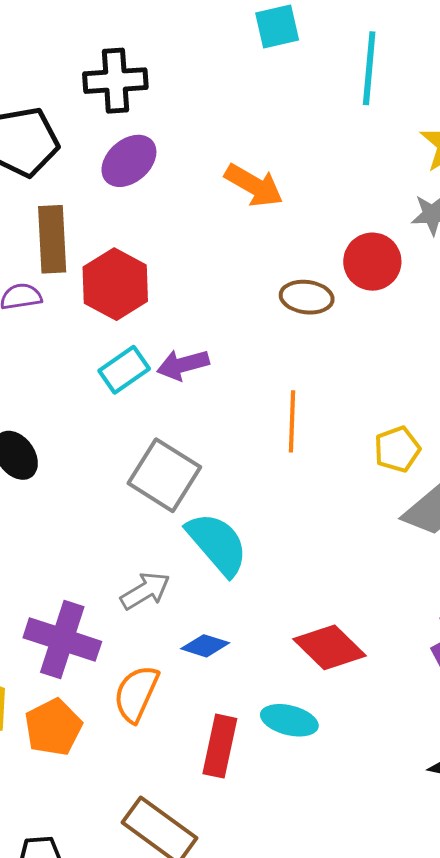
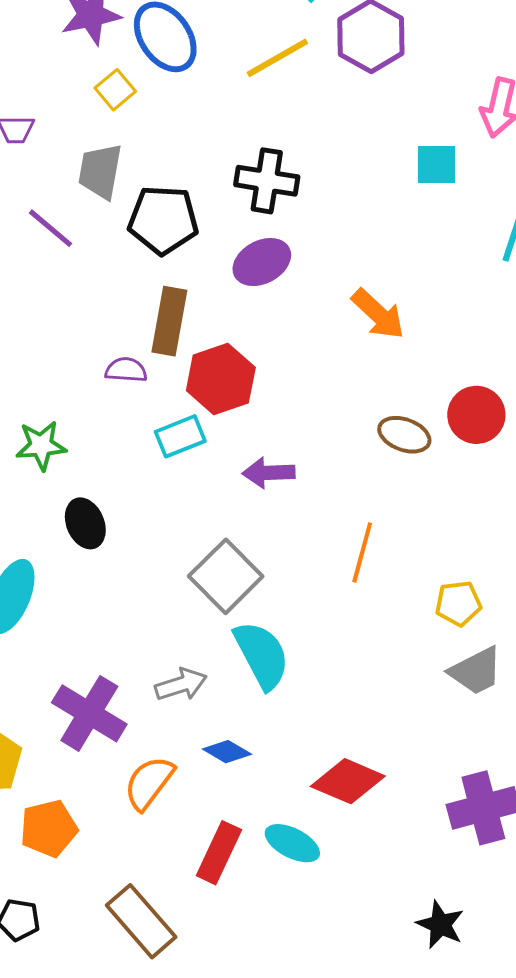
cyan rectangle: (124, 370) -> (180, 436), moved
red diamond: (329, 647) -> (348, 781), turned -34
orange pentagon: (53, 727) -> (49, 828), moved

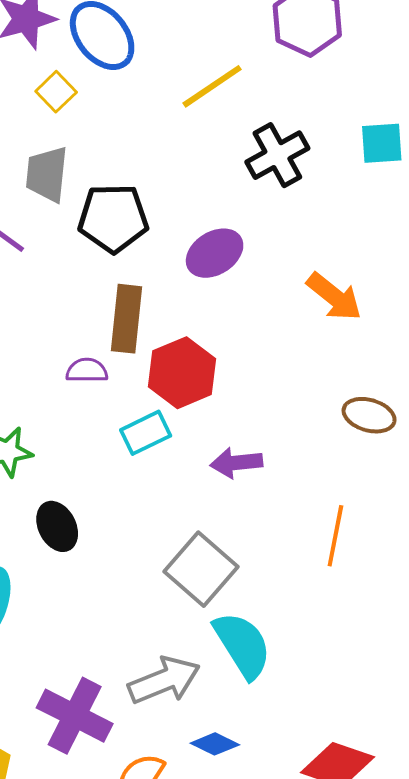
yellow line: (277, 58) -> (212, 86), moved
black cross: (267, 181) -> (277, 155), moved, turned -34
gray arrow: (181, 685) -> (164, 680), size x1.4

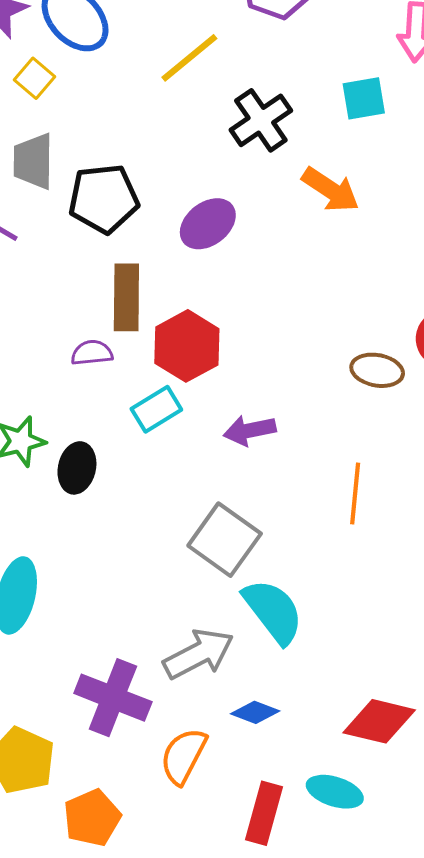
orange arrow: (334, 297) -> (331, 190), moved
black ellipse: (57, 526) -> (77, 468), moved, turned 45

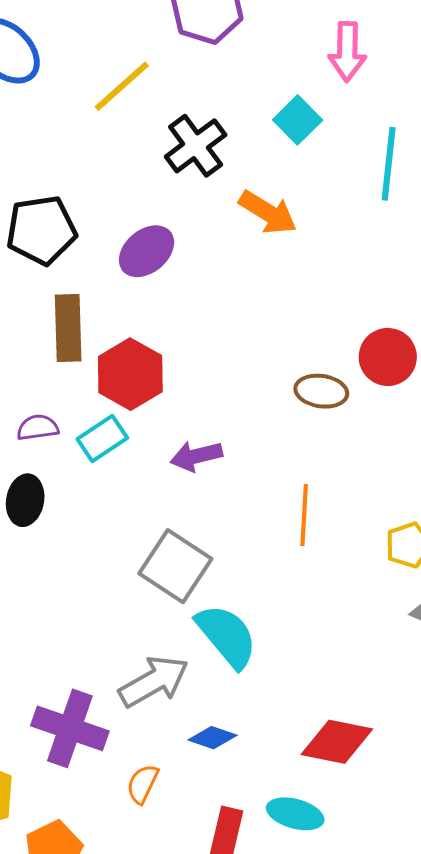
cyan square: (364, 98) -> (298, 120), turned -33
purple semicircle: (92, 353) -> (38, 428), moved
orange semicircle: (183, 756) -> (143, 784), size x0.7

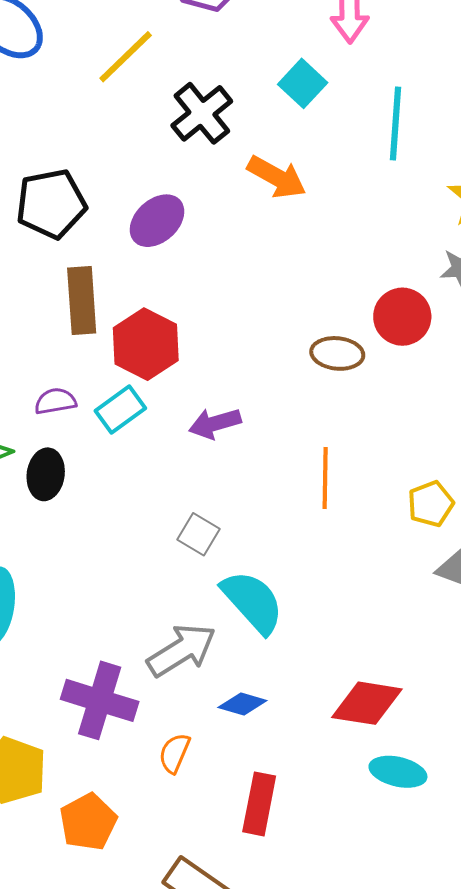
gray square: (175, 566) -> (198, 534), size x0.6
cyan ellipse: (295, 814) -> (398, 772), moved

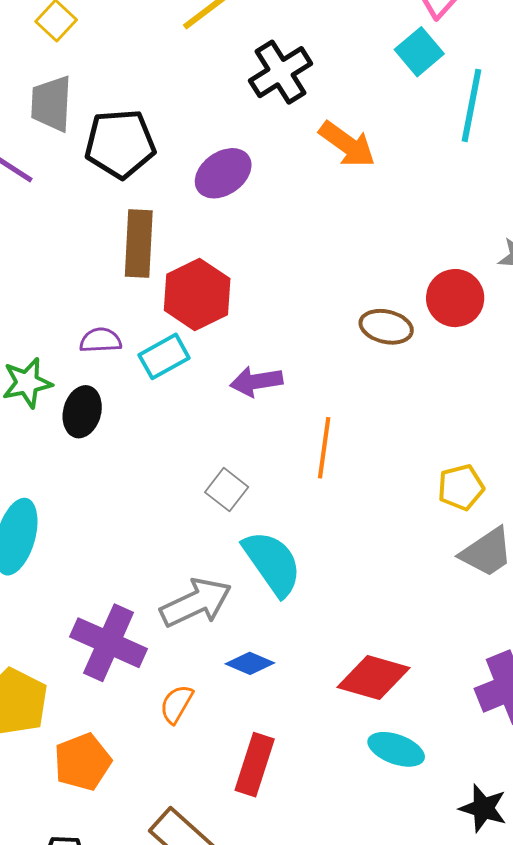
cyan square: (303, 83) -> (419, 52), moved
orange line: (325, 478) -> (324, 448), moved

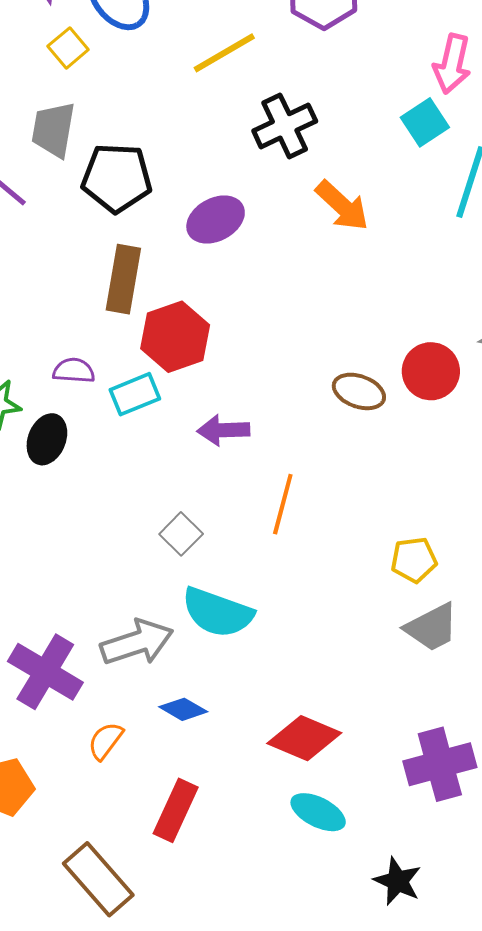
cyan semicircle: (272, 563) -> (217, 612), turned 138

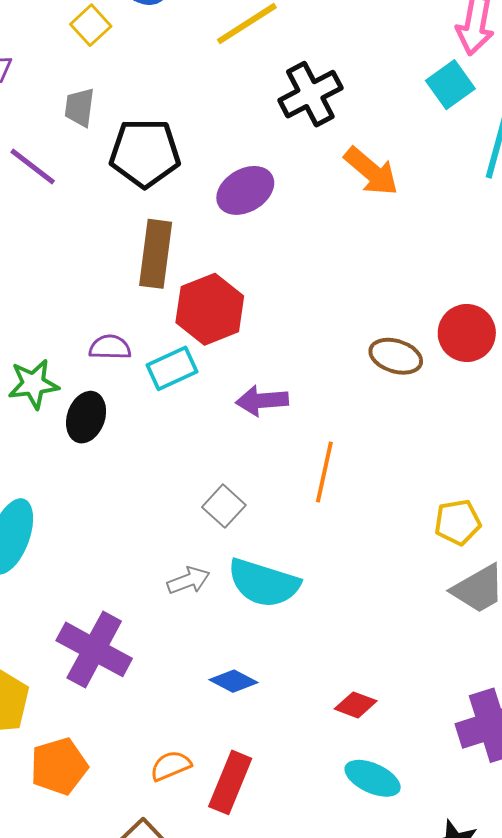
gray trapezoid: (53, 130) -> (80, 107), size x0.7
gray arrow: (137, 642) -> (188, 581), moved, size x0.6
red diamond: (304, 738) -> (356, 705), size x0.6
orange semicircle: (106, 741) -> (171, 766), moved, turned 33

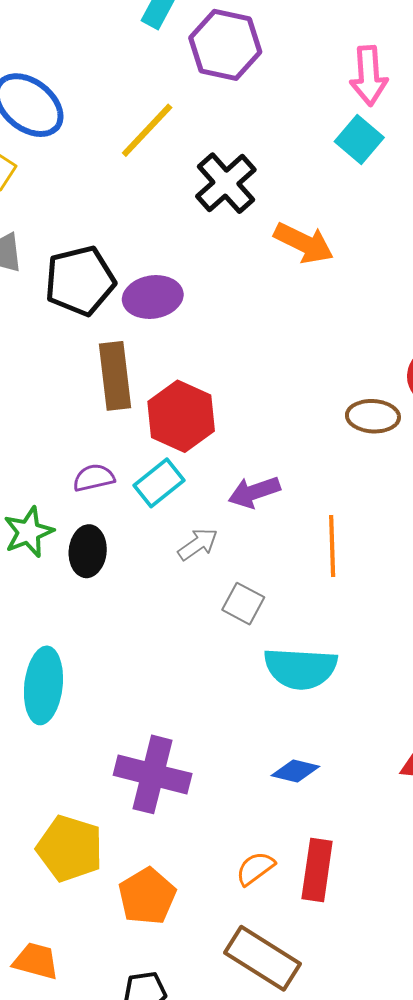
purple ellipse: (245, 190) -> (153, 297), moved, turned 36
gray arrow: (188, 581) -> (198, 544), moved

